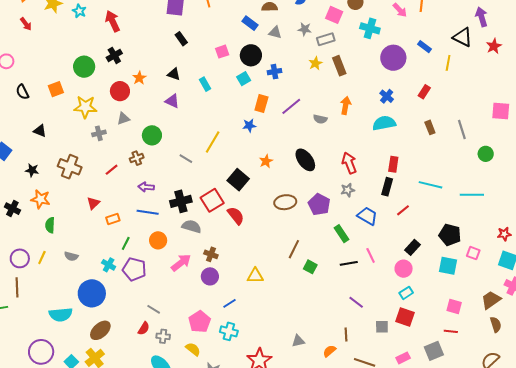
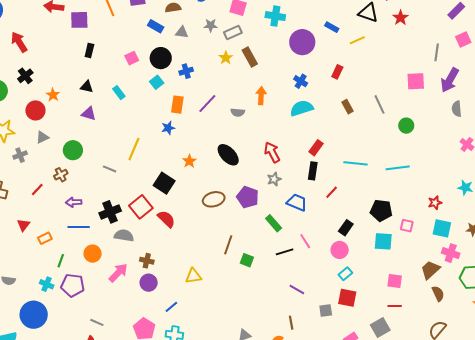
black rectangle: (181, 39) -> (89, 51), turned 56
yellow line: (448, 63) -> (357, 40), turned 63
red rectangle: (393, 164) -> (316, 148), turned 35

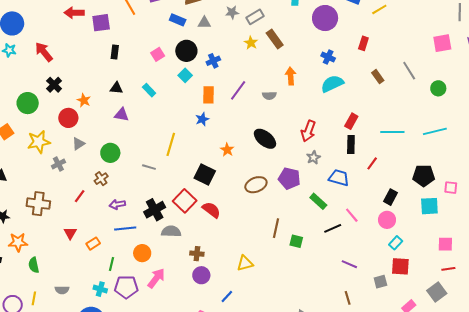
red arrow: (272, 152) -> (308, 131), turned -125
pink arrow: (118, 273) -> (156, 278), moved

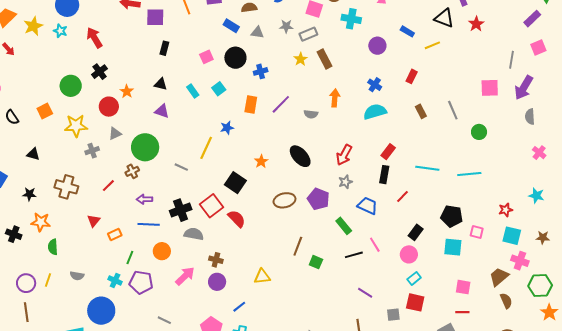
purple circle: (325, 18) -> (377, 46), size x0.7
cyan square: (185, 75) -> (219, 89), moved
blue star: (202, 119) -> (227, 128), moved
green circle: (110, 153) -> (145, 147), size x1.4
pink arrow: (156, 278) -> (185, 276), moved

